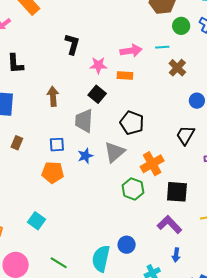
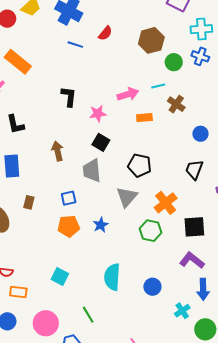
orange rectangle: (125, 75) -> (144, 118), moved
blue star: (85, 156) -> (101, 225), moved
blue arrow: (176, 255) -> (203, 289), size x1.5
cyan semicircle: (101, 259) -> (112, 277), moved
green line: (59, 263) -> (88, 315), turned 36

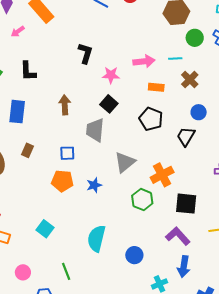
blue circle: (200, 134) -> (199, 112), moved
black pentagon: (140, 165) -> (151, 119), moved
black trapezoid: (194, 170) -> (186, 136), moved
pink circle: (46, 323) -> (23, 272), size x0.6

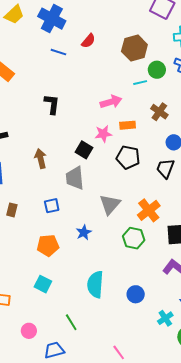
cyan line: (175, 58) -> (140, 83), moved
pink star: (111, 75) -> (103, 134), moved
orange pentagon: (62, 181) -> (48, 245), moved

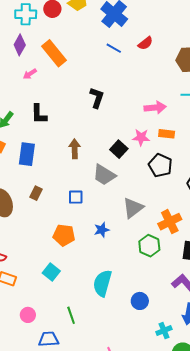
gray trapezoid: (75, 178) -> (104, 175), turned -65

